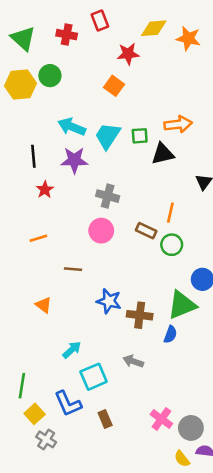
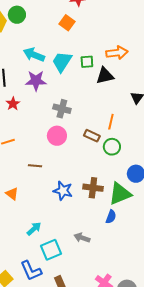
brown cross: (140, 315) -> (93, 188), moved

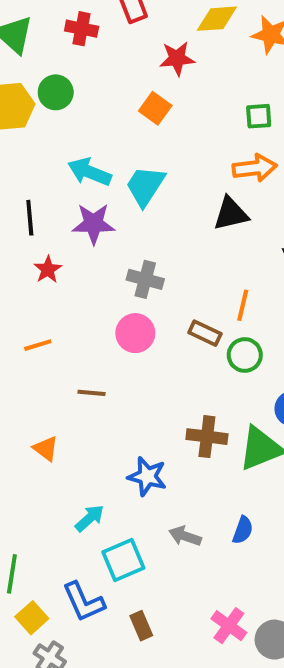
green square: (87, 62) -> (259, 116), moved
blue star: (63, 191) -> (147, 476), moved
blue semicircle: (111, 217) -> (243, 530), moved

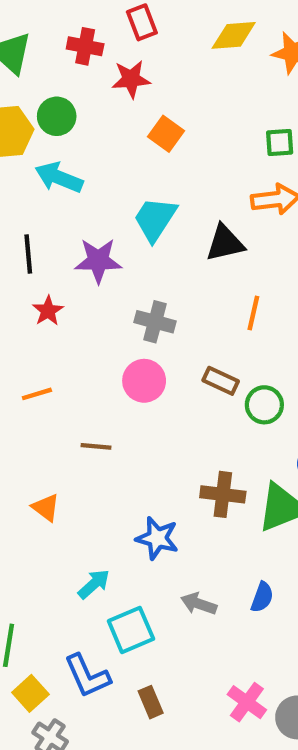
red star: (177, 58) -> (131, 79), moved
cyan arrow: (90, 172) -> (59, 177), moved
black triangle: (231, 214) -> (225, 243), moved
orange line: (243, 305) -> (253, 313), moved

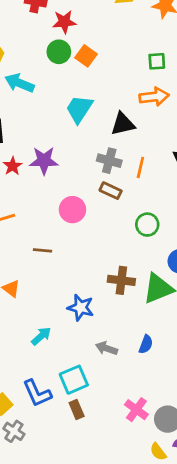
green circle: (57, 116) -> (59, 52), moved
purple star: (98, 261) -> (44, 161), moved
gray cross: (155, 322) -> (109, 161), moved
brown rectangle: (221, 381) -> (111, 191), moved
cyan square: (131, 630) -> (74, 380), moved

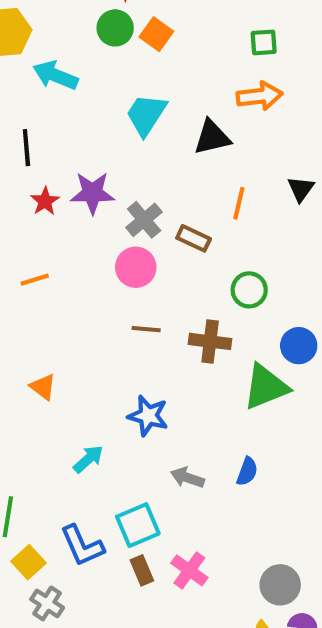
gray cross: (109, 161) -> (144, 220), moved, turned 35
brown line: (43, 250) -> (146, 329), moved
brown cross: (121, 280) -> (210, 341), moved
pink cross: (136, 410) -> (189, 570), moved

